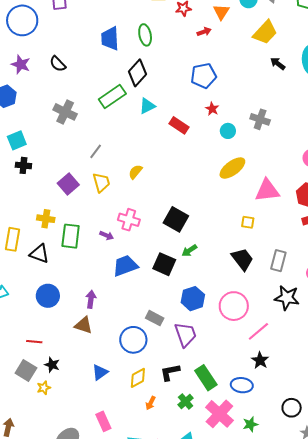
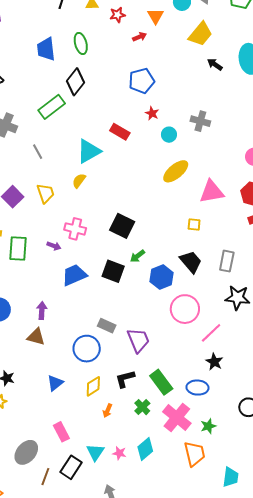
cyan triangle: (147, 106) -> (89, 151), moved, size x1.5
gray line: (96, 151) -> (38, 152), moved, turned -63
blue hexagon: (193, 299) -> (161, 277), moved

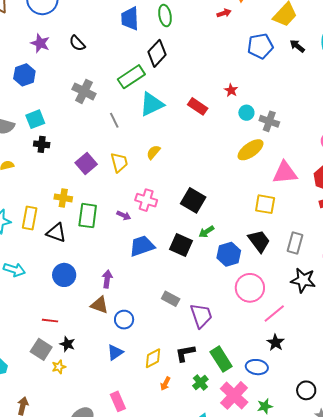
blue pentagon: (142, 81) -> (260, 46), moved
gray cross: (200, 121) -> (269, 121), moved
cyan triangle: (89, 151) -> (152, 104), moved
yellow square: (194, 225) -> (265, 204), size x1.5
blue circle: (87, 349) -> (124, 320), moved, size x0.7

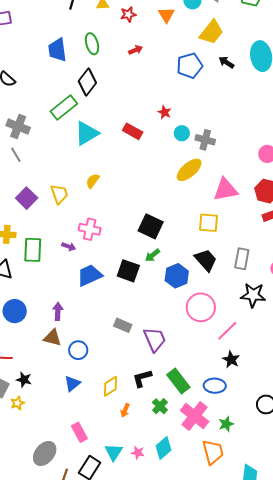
red arrow: (224, 13) -> (135, 50), moved
gray line: (114, 120) -> (16, 155), moved
black square: (193, 200) -> (151, 226), moved

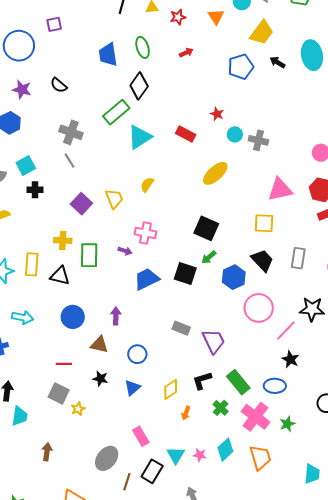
yellow ellipse: (189, 170) -> (215, 173), moved
black star: (253, 295) -> (312, 309), moved
brown triangle: (52, 338) -> (99, 345), moved
black star: (24, 380) -> (100, 379), moved
orange trapezoid: (213, 452) -> (260, 457), moved

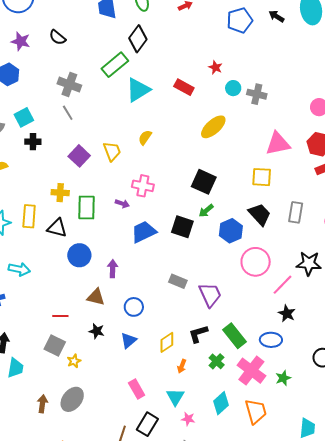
blue circle: (73, 317) -> (79, 255), moved
cyan triangle: (176, 455) -> (175, 397), moved
pink star: (200, 455) -> (188, 419), moved
gray ellipse: (107, 458) -> (72, 399), moved

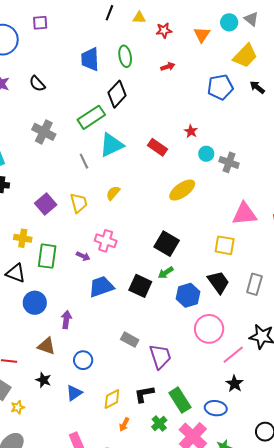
gray line: (68, 113) -> (84, 161), moved

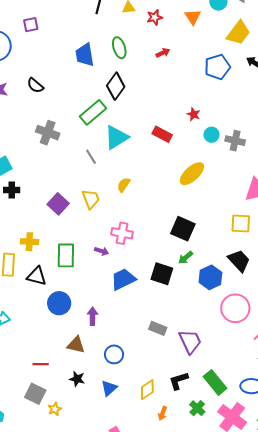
yellow cross: (23, 238) -> (29, 242), moved

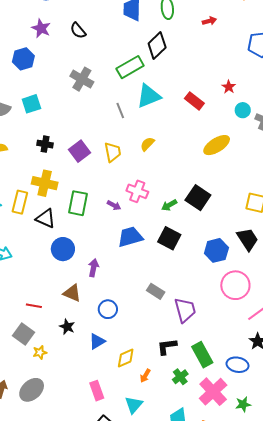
black cross: (12, 190) -> (45, 144), moved
yellow cross: (29, 242) -> (45, 183), size x1.4
green arrow: (186, 258) -> (169, 205), moved
yellow diamond: (147, 390) -> (126, 358), moved

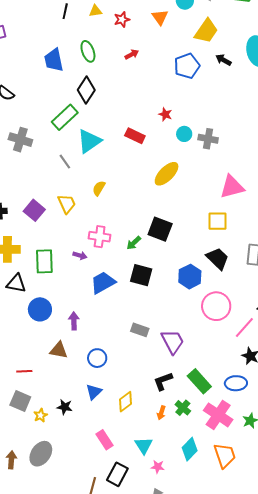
black star: (67, 327) -> (65, 407), moved
orange arrow: (145, 376) -> (161, 413), moved

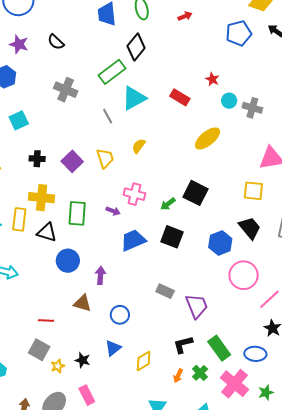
pink rectangle: (104, 440) -> (87, 395), moved

